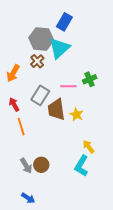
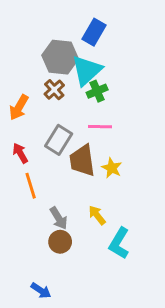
green cross: (90, 79) -> (97, 91), moved
yellow arrow: (89, 147) -> (97, 215), moved
gray arrow: (26, 166) -> (59, 218), moved

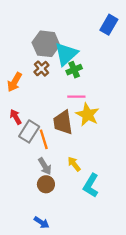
blue rectangle: (94, 32) -> (109, 25), moved
gray rectangle: (59, 140) -> (29, 131), moved
yellow star: (112, 168) -> (88, 115), moved, size x1.5
orange line: (31, 186) -> (44, 139), moved
blue arrow: (41, 290) -> (41, 222), moved

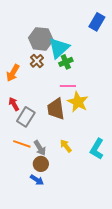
orange line: (44, 139) -> (22, 144), moved, turned -54
cyan L-shape: (91, 185) -> (97, 149), moved
blue arrow: (41, 222) -> (37, 180), moved

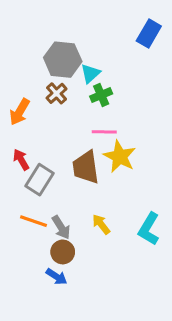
cyan triangle: (59, 48) -> (90, 73), size x0.6

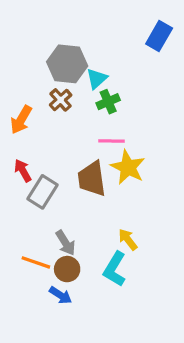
orange line: (33, 221) -> (36, 262), moved
yellow arrow: (101, 224) -> (128, 240), moved
cyan L-shape: (149, 229) -> (115, 269), moved

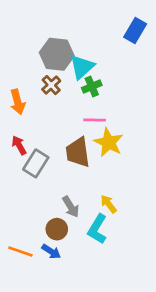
cyan triangle: (97, 79) -> (82, 67), size x1.4
orange arrow: (21, 120) -> (18, 102), turned -45
gray arrow: (65, 243) -> (71, 207), moved
orange line: (36, 262) -> (20, 252), moved

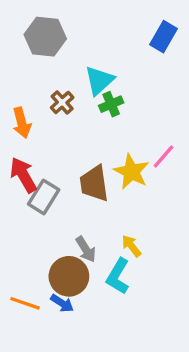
gray hexagon: (57, 54) -> (45, 37), moved
pink line: (95, 120) -> (163, 156), moved, turned -50
red arrow: (19, 145) -> (23, 175), size x1.5
brown circle: (57, 229) -> (69, 276), size x1.5

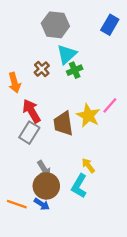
gray hexagon: (45, 37) -> (55, 25), moved
red arrow: (23, 175) -> (32, 111), moved
gray arrow: (86, 249) -> (44, 169), moved

